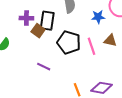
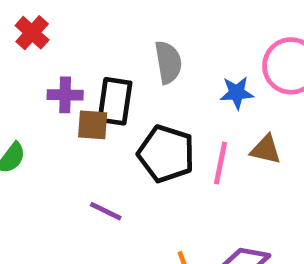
brown square: (38, 31) -> (93, 125), turned -32
pink line: (92, 46) -> (220, 163), turned 30

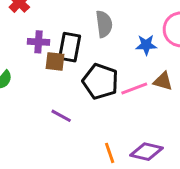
pink line: (220, 163) -> (134, 89), turned 56

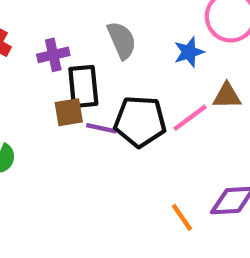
purple cross: (38, 42) -> (53, 55), moved
purple line: (61, 116) -> (101, 128), moved

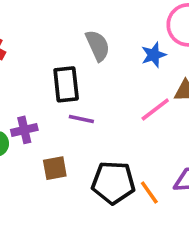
purple cross: (53, 55) -> (24, 130), moved
brown square: (69, 112) -> (55, 168), moved
black pentagon: (140, 121) -> (113, 183), moved

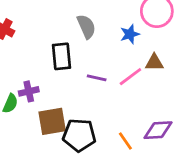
purple line: (81, 119) -> (97, 78), moved
brown square: (55, 168) -> (52, 121), size x1.5
black pentagon: (113, 183) -> (79, 135), moved

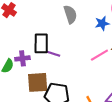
black rectangle: (61, 56) -> (41, 43), moved
purple line: (97, 78) -> (53, 54), moved

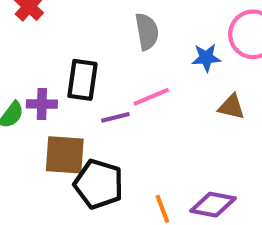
purple line: (53, 54) -> (115, 117), moved, turned -40
pink line: (99, 55) -> (151, 97), moved

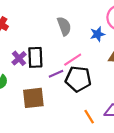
purple cross: (42, 104) -> (19, 58), moved, turned -32
black pentagon: (99, 184) -> (78, 79), moved

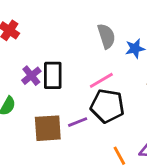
gray semicircle: (64, 26) -> (106, 36), moved
purple line: (56, 74) -> (78, 122), moved

